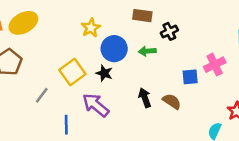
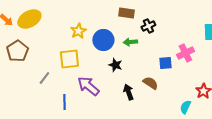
yellow star: (91, 28) -> (78, 31), moved
yellow square: (72, 72) -> (69, 59), turned 30
black star: (104, 73) -> (115, 65), moved
black arrow: (145, 98) -> (128, 92), moved

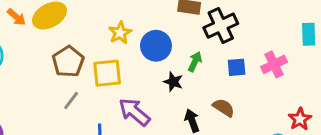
black cross: (148, 26) -> (221, 26), size x1.6
green arrow: (130, 42) -> (195, 62), moved, turned 120
brown pentagon: (17, 51) -> (68, 62), moved
blue square: (165, 63) -> (237, 67), moved

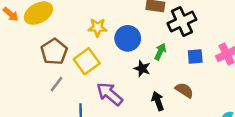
yellow star: (120, 33) -> (98, 28), turned 30
yellow square: (107, 73) -> (87, 61), turned -30

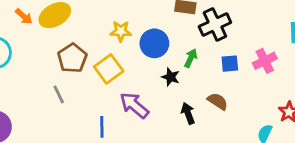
gray line: (57, 84) -> (59, 94), moved, turned -63

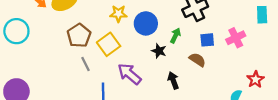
gray line: (59, 94) -> (86, 64), moved
brown semicircle: (218, 101) -> (197, 60), moved

